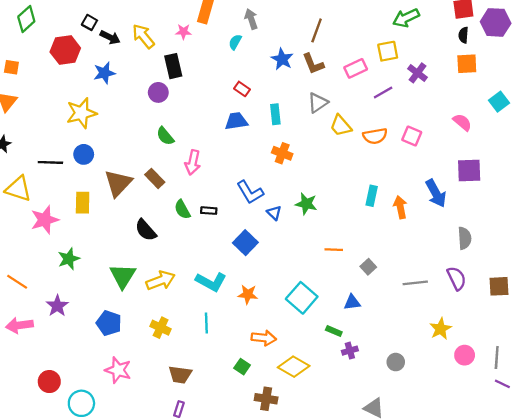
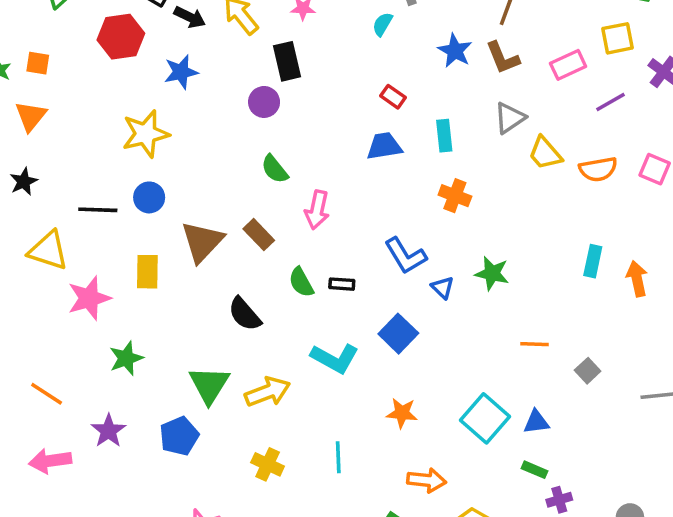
cyan L-shape: (211, 282) -> (335, 358), moved
blue triangle: (352, 302) -> (536, 422), moved
blue pentagon: (109, 323) -> (179, 436), moved, turned 30

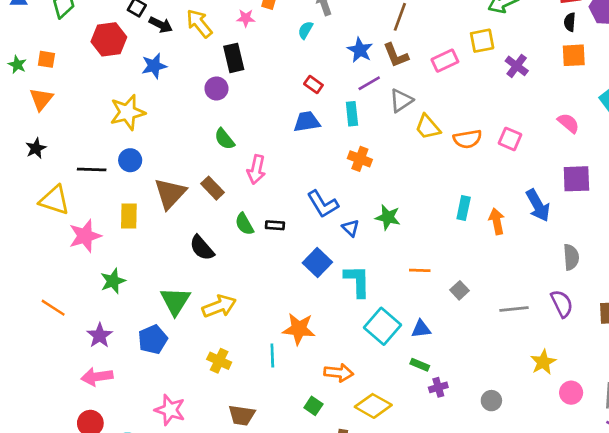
purple line: (610, 102) -> (369, 83), moved
cyan L-shape: (335, 358) -> (357, 281), moved, turned -120
orange star: (402, 413) -> (299, 329), moved, size x1.4
pink arrow: (50, 461) -> (97, 377), moved

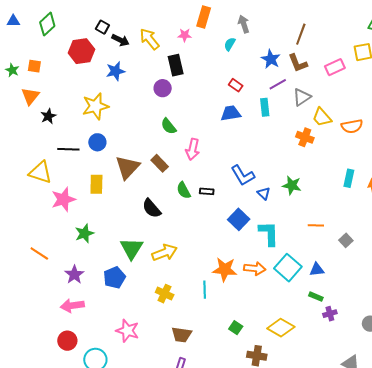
black star: (36, 148) -> (48, 116), moved
orange cross: (360, 159) -> (305, 137), moved
orange arrow: (339, 373) -> (255, 269), moved

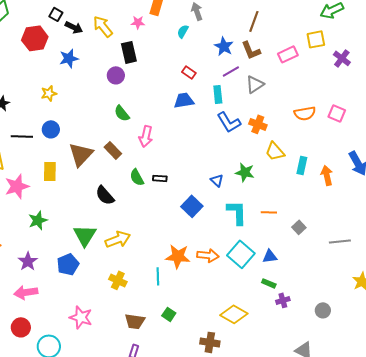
yellow star: (95, 106) -> (49, 93), size x0.6
yellow trapezoid: (322, 117) -> (275, 151), moved
blue L-shape: (243, 175) -> (229, 122), moved
cyan L-shape: (269, 233) -> (237, 212), moved
green square: (236, 328) -> (169, 314), moved

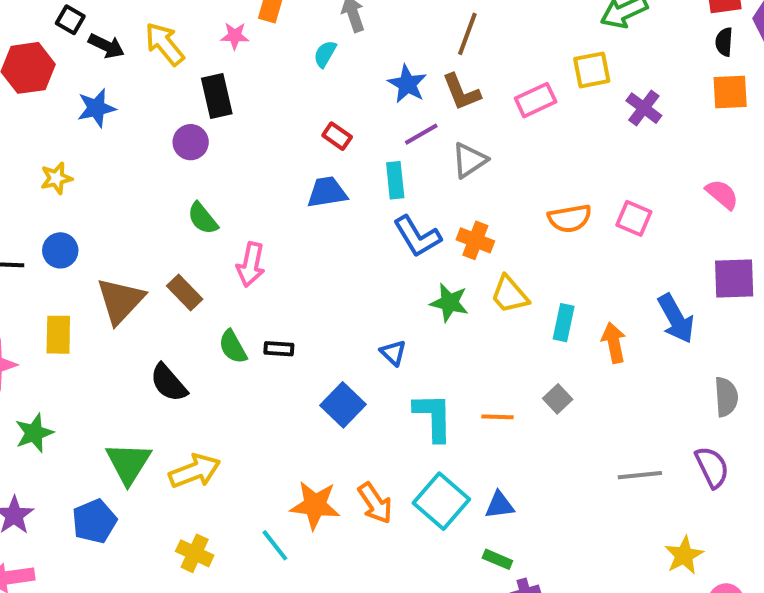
green star: (245, 172) -> (449, 303), moved
gray square: (299, 227) -> (558, 399), moved
orange arrow: (208, 255) -> (375, 503), turned 50
cyan line: (158, 276) -> (275, 545), turned -36

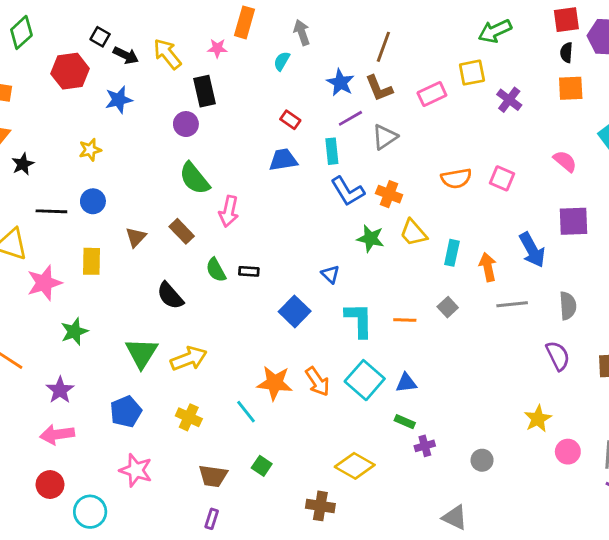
green semicircle: (203, 218) -> (194, 178), size x1.4
brown triangle: (120, 301) -> (136, 237), size x0.6
gray line: (640, 475) -> (512, 304), moved
blue pentagon: (94, 521) -> (126, 412), moved

